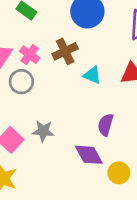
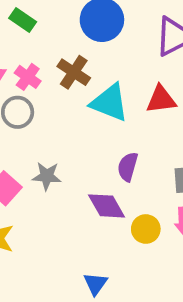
brown cross: (65, 51) -> (74, 72), turned -30
cyan triangle: (92, 75) -> (109, 103), size x1.6

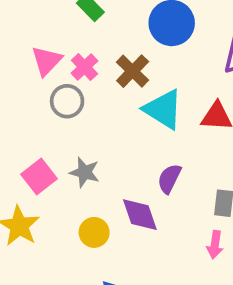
yellow circle: (146, 229) -> (94, 232), moved

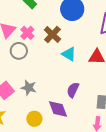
cyan triangle: (163, 109) -> (69, 54), size x0.7

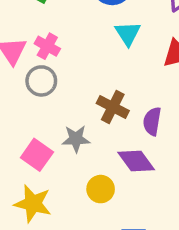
brown cross: (52, 34) -> (113, 107), moved
cyan triangle: (69, 54) -> (128, 34), moved, turned 42

